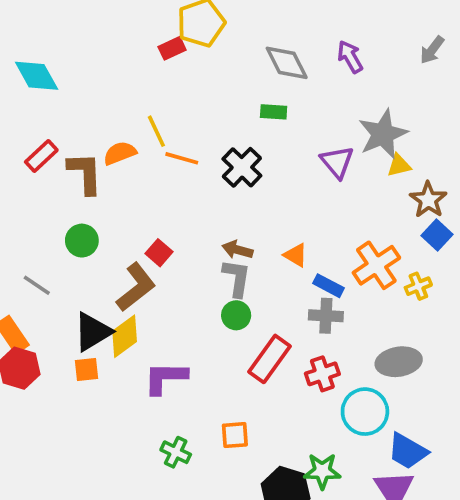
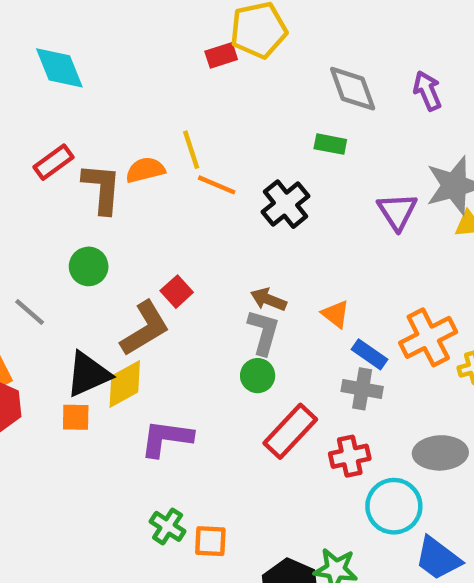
orange square: (235, 435) -> (210, 541), moved

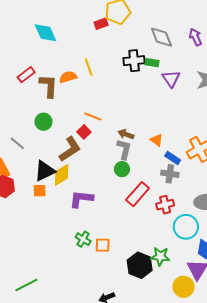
cyan diamond: (59, 68) -> (45, 33), moved
orange line: (217, 185) -> (93, 116), moved
black cross: (285, 204) -> (134, 61), moved, turned 35
purple triangle: (397, 211) -> (171, 79), moved

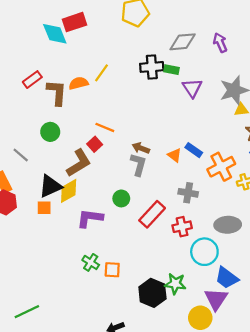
red rectangle: (101, 24) -> (75, 22), moved, size x1.5
gray diamond: (161, 37) -> (183, 42), turned -75
yellow line: (89, 67) -> (101, 73), turned 54
blue rectangle: (173, 158) -> (194, 150), moved
green circle: (122, 169) -> (121, 198), moved

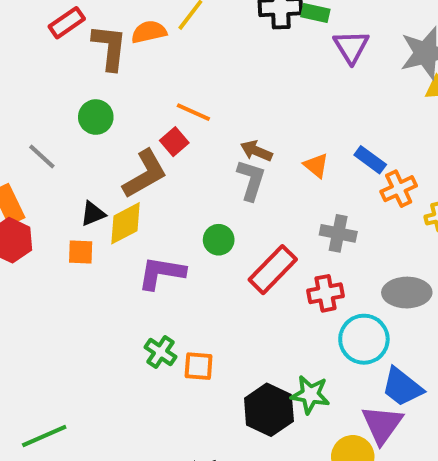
blue rectangle: (194, 150) -> (370, 160), moved
orange cross: (221, 167) -> (399, 189), size x0.7
black triangle: (50, 186) -> (93, 214), size x0.6

